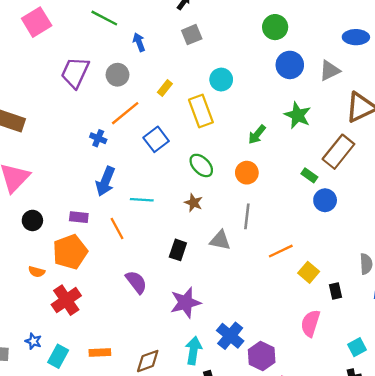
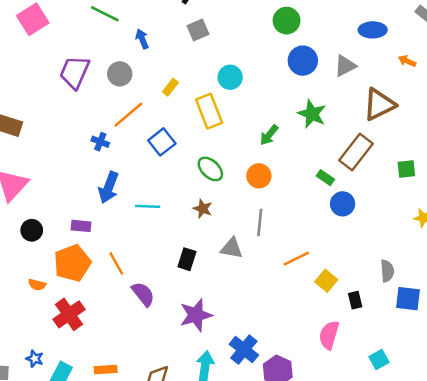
orange line: (117, 228) -> (116, 263), moved

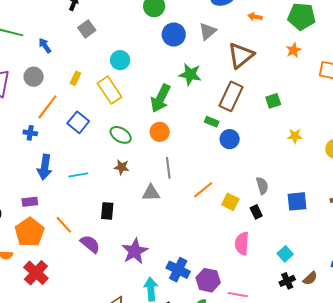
green arrow: (269, 135) -> (160, 98), size x1.6
black rectangle: (187, 259) -> (107, 211), moved
gray semicircle: (387, 271) -> (262, 186), moved

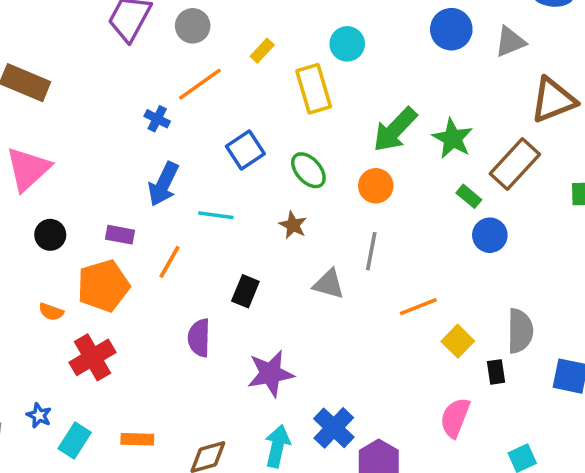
green star: (190, 74) -> (453, 138), moved
blue square: (78, 122) -> (245, 150), moved
gray semicircle: (262, 186) -> (520, 331), size x1.4
orange line: (64, 225) -> (169, 262), moved, turned 54
purple semicircle: (90, 244) -> (199, 338), turned -145

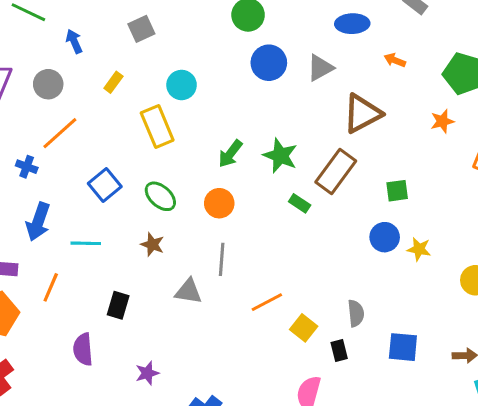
yellow rectangle: (262, 51) -> (113, 82), moved
green arrow: (395, 130) -> (230, 154), size x0.7
blue circle: (490, 235) -> (385, 237), moved
gray semicircle: (520, 331) -> (356, 313), size x0.7
purple star: (271, 374) -> (147, 373), size x0.6

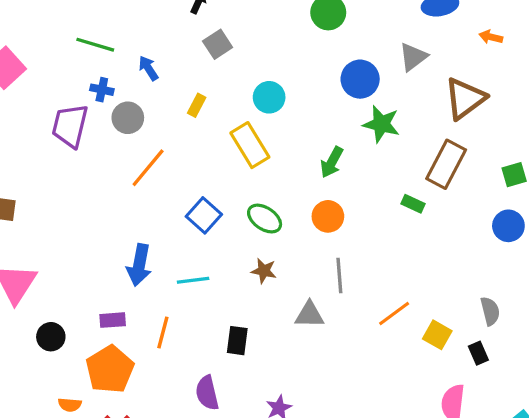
blue circle: (269, 63) -> (360, 79), moved
green star: (280, 156) -> (381, 124), moved
blue cross: (27, 167) -> (102, 90), moved

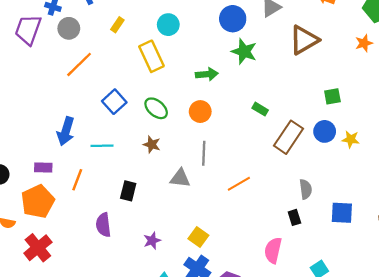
green arrow: (332, 162) -> (207, 74), turned -130
brown rectangle: (446, 164) -> (288, 137), moved
yellow square: (437, 335) -> (198, 237), moved

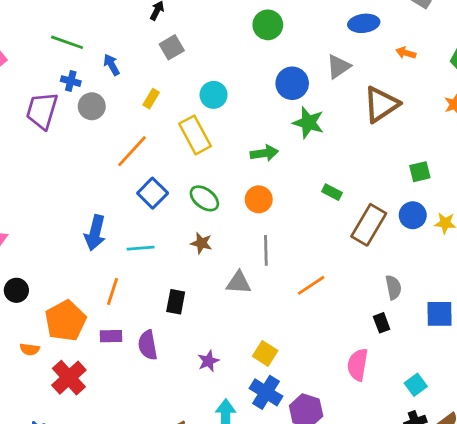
orange line: (79, 64) -> (132, 151), moved
purple rectangle: (43, 167) -> (111, 336), moved

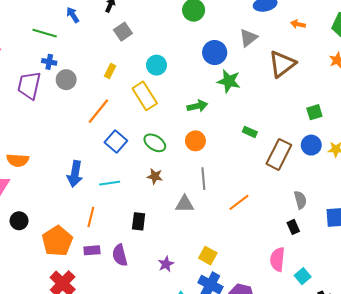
blue arrow: (112, 65) -> (73, 15), moved
orange semicircle: (30, 349) -> (18, 160), moved, size x1.5
cyan square: (416, 385) -> (303, 276), moved

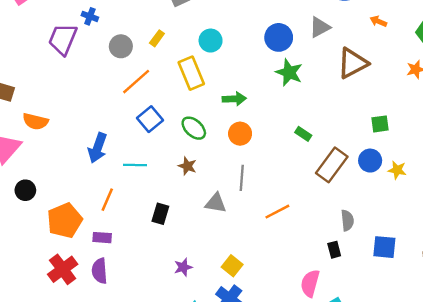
gray circle: (66, 80) -> (121, 46), moved
green arrow: (197, 106) -> (234, 99), moved
purple semicircle: (120, 255) -> (100, 271), moved

